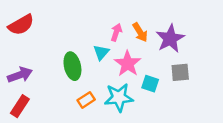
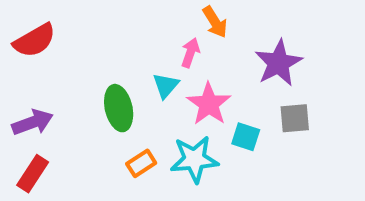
orange arrow: (140, 32) -> (215, 22), moved

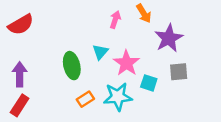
orange arrow: (215, 22) -> (144, 13), moved
pink arrow: (190, 53) -> (115, 20), moved
purple arrow: (33, 122) -> (20, 74), turned -70

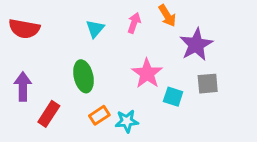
red semicircle: (21, 25) -> (24, 29), turned 40
cyan triangle: (100, 52) -> (95, 29), moved
cyan star: (118, 97) -> (127, 121), moved, size x0.7
red rectangle: (20, 105) -> (49, 114), moved

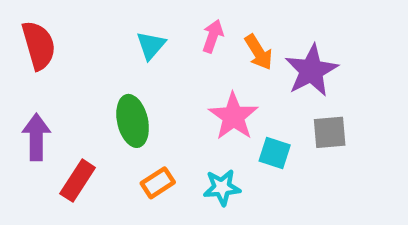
orange arrow: (167, 16) -> (259, 52), moved
red semicircle: (24, 29) -> (39, 45), turned -116
cyan star: (127, 121) -> (222, 187), moved

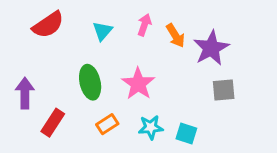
red semicircle: (39, 45) -> (48, 25), moved, turned 72
pink star: (233, 116) -> (138, 84), moved
cyan square: (275, 153) -> (186, 133), moved

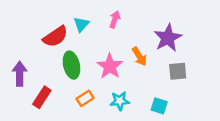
red semicircle: (48, 25) -> (55, 37), moved
orange arrow: (175, 36) -> (139, 56), moved
cyan square: (186, 133) -> (159, 106), moved

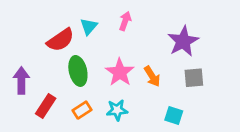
orange arrow: (139, 56) -> (152, 76), moved
orange rectangle: (85, 98) -> (82, 110), moved
cyan star: (120, 101) -> (117, 110), moved

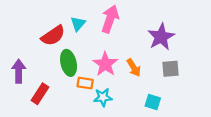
pink arrow: (125, 21) -> (110, 19), size x1.6
orange rectangle: (82, 110) -> (85, 83), moved, turned 42

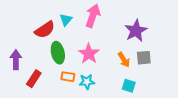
orange arrow: (134, 68) -> (124, 60), moved
orange rectangle: (85, 83) -> (68, 77), moved

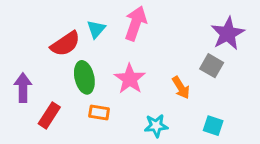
purple star: (136, 31) -> (228, 34), moved
gray square: (144, 58) -> (212, 66), moved, turned 35
cyan star: (87, 82) -> (156, 126), moved
cyan square: (129, 86) -> (213, 126), moved

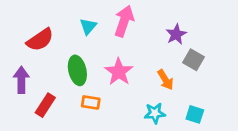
purple star: (228, 34) -> (176, 34), moved, size x0.7
red semicircle: (65, 44) -> (40, 40), moved
cyan star: (156, 126) -> (155, 113), moved

